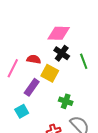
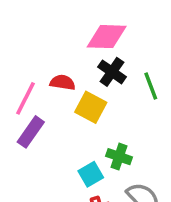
purple rectangle: (32, 87) -> (31, 132), moved
cyan square: (22, 111) -> (91, 174), moved

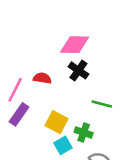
green line: (151, 86) -> (102, 104), moved, turned -54
yellow square: (91, 107) -> (56, 122), moved

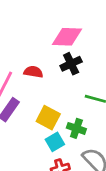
black cross: (78, 70) -> (71, 64), turned 30

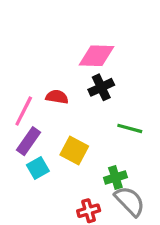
green cross: (76, 128) -> (115, 177), moved, turned -36
cyan square: (55, 142) -> (38, 168), moved

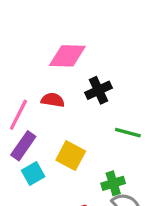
pink diamond: (96, 56) -> (67, 56), moved

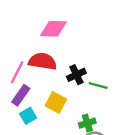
black cross: (98, 90) -> (76, 75), moved
red semicircle: (53, 100) -> (43, 61), size x1.6

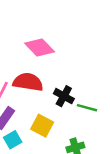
pink diamond: (53, 29) -> (40, 47), turned 44
black cross: (76, 75) -> (64, 96), turned -36

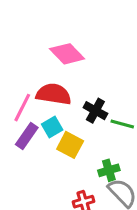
cyan square: (13, 140) -> (52, 127), moved

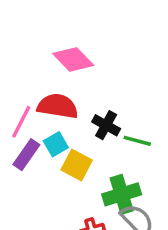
green cross: (109, 170) -> (122, 194), size x1.5

